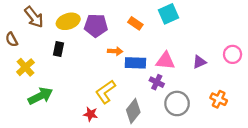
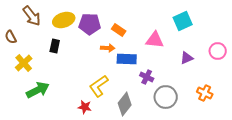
cyan square: (168, 14) -> (183, 21), moved
orange rectangle: (135, 23) -> (119, 30), moved
pink triangle: (165, 61) -> (155, 40), moved

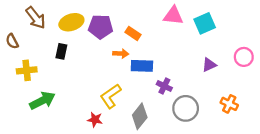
pink triangle: (155, 40) -> (173, 16), moved
yellow cross: (24, 63) -> (27, 70), turned 36

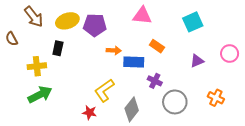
pink triangle: (173, 16) -> (142, 16), moved
orange rectangle: (133, 33) -> (157, 46), moved
yellow cross: (27, 70) -> (37, 66), moved

